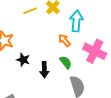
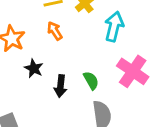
orange arrow: (64, 40) -> (55, 31), moved

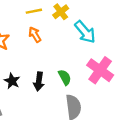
cyan arrow: (114, 27) -> (85, 32), turned 125
black star: (34, 68) -> (12, 81), moved

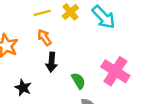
cyan arrow: (85, 32) -> (104, 17), moved
black arrow: (39, 81) -> (52, 62), moved

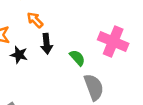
black star: (23, 88) -> (19, 55), moved

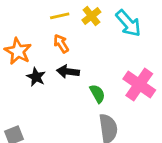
black arrow: (47, 44) -> (68, 72), turned 90

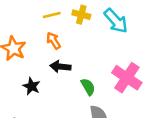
yellow cross: (91, 16) -> (81, 15), turned -36
black star: (36, 77) -> (32, 86), moved

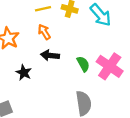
green semicircle: (88, 87) -> (83, 64), moved

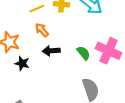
black star: (24, 73) -> (22, 63), moved

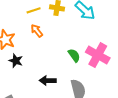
black arrow: (51, 51) -> (48, 81), moved

